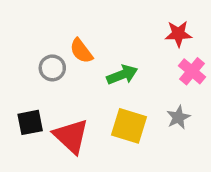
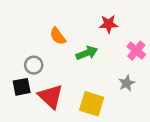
red star: (178, 34) -> (109, 24), moved
gray circle: (52, 68) -> (34, 65), moved
yellow square: (129, 126) -> (92, 104), moved

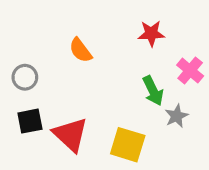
green arrow: (87, 53) -> (153, 91), moved, turned 85
gray circle: (34, 65) -> (25, 77), moved

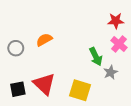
red star: (151, 33) -> (116, 21), moved
orange semicircle: (81, 50) -> (44, 40), moved, turned 98
black square: (30, 121) -> (18, 89), moved

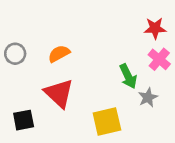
gray circle: (16, 48) -> (15, 54), moved
red triangle: (44, 84) -> (59, 93), moved
yellow square: (80, 90) -> (107, 121), turned -30

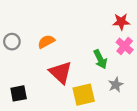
red triangle: (59, 93) -> (61, 72), moved
gray star: (148, 97) -> (116, 85), moved

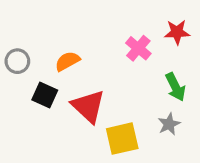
pink cross: (125, 46) -> (138, 48), moved
green arrow: (100, 59) -> (175, 87), moved
black square: (19, 93) -> (45, 95), moved, turned 35

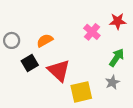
green arrow: (175, 87) -> (117, 58), turned -120
black square: (45, 95) -> (30, 63), turned 35

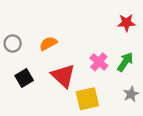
pink cross: (92, 32) -> (99, 62), moved
black square: (30, 63) -> (24, 78), moved
gray star: (112, 82) -> (131, 94), moved

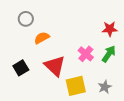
red star: (126, 23) -> (110, 29), moved
gray circle: (13, 43) -> (26, 19), moved
gray star: (131, 94) -> (105, 87), moved

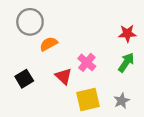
gray circle: (26, 19) -> (30, 22), size x1.5
pink cross: (86, 54) -> (87, 62), moved
red triangle: (55, 66) -> (64, 76), size x0.7

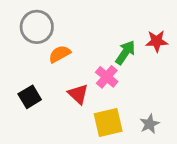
green arrow: (126, 62) -> (125, 53), moved

